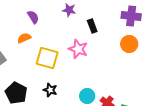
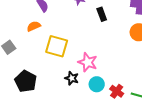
pink star: (78, 49) -> (88, 62), moved
black star: (50, 90) -> (72, 78), moved

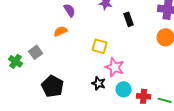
yellow square: (57, 46) -> (100, 46), moved, size x0.7
red cross: (117, 91) -> (144, 96), turned -32

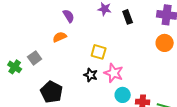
black rectangle: (129, 19) -> (128, 17), moved
black star: (99, 83) -> (91, 75), moved

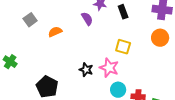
purple semicircle: (69, 16) -> (87, 19), moved
yellow square: (99, 52) -> (123, 47), moved
gray square: (35, 58) -> (30, 20), moved

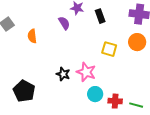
orange semicircle: (55, 32) -> (32, 36), turned -72
yellow square: (123, 47) -> (109, 49), moved

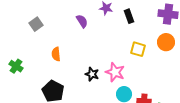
purple semicircle: (64, 23) -> (82, 21), moved
orange semicircle: (32, 36) -> (56, 54), moved

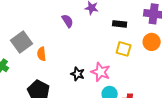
black rectangle: (129, 16) -> (120, 24), moved, turned -64
gray square: (36, 24) -> (22, 42), moved, size x1.5

